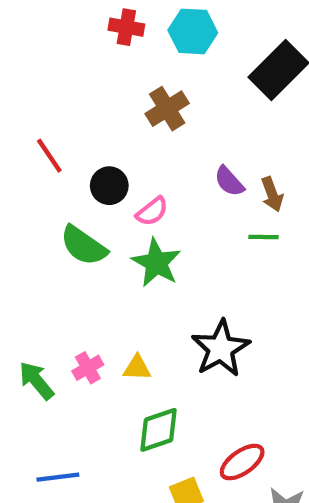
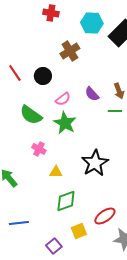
cyan hexagon: (193, 31) -> (92, 23), moved
purple semicircle: (229, 181) -> (92, 94), moved
black circle: (109, 186) -> (43, 76), moved
pink cross: (88, 368) -> (39, 149), moved, turned -32

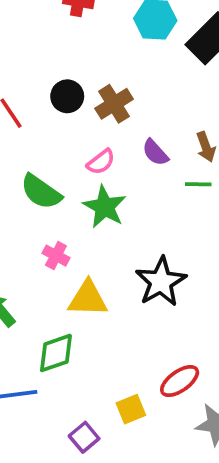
brown cross: (70, 51) -> (114, 104), moved
black circle: (43, 76) -> (67, 96), moved
yellow triangle: (56, 172) -> (88, 299), size x1.6
green diamond: (66, 201) -> (56, 353), moved

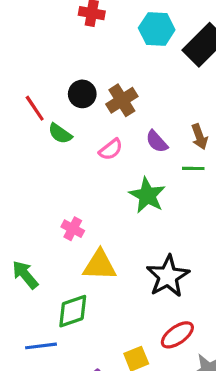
green semicircle: (41, 192) -> (60, 134), moved, size x0.7
green star: (105, 207) -> (147, 195), moved
black star: (161, 282) -> (168, 276), moved

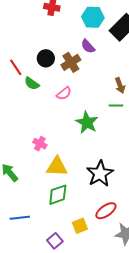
purple semicircle: (157, 141) -> (88, 46), moved
green diamond: (73, 311) -> (58, 195), moved

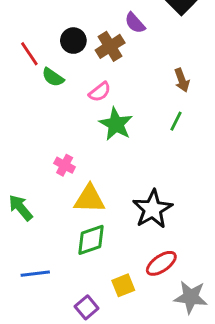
green line: (116, 105) -> (176, 121), moved, turned -64
green star: (87, 123) -> (116, 124), moved

